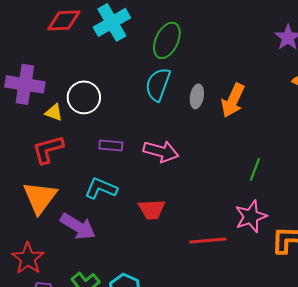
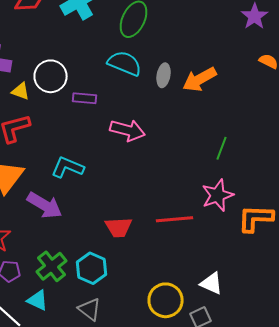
cyan semicircle: (158, 84) -> (125, 63), turned 92
orange arrow: (233, 100) -> (200, 79), turned 36
purple rectangle: (111, 145) -> (85, 98), moved
red trapezoid: (152, 209) -> (119, 227), moved

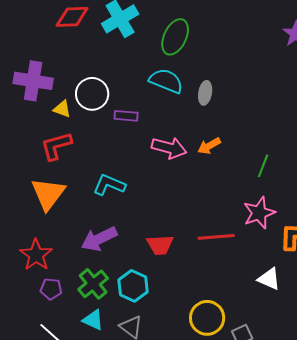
orange arrow: (200, 79) -> (209, 146), moved, size x0.7
purple arrow: (45, 205) -> (99, 239), moved, turned 123
white triangle: (212, 283) -> (269, 279), moved
cyan triangle: (38, 300) -> (93, 320), moved

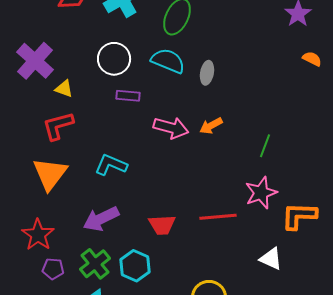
purple cross: (33, 81) -> (35, 61), turned 33
white circle: (92, 94) -> (114, 59), moved

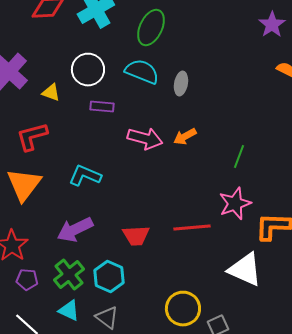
yellow triangle: (64, 89) -> (51, 92), moved
white triangle: (271, 259) -> (245, 270), size x1.5

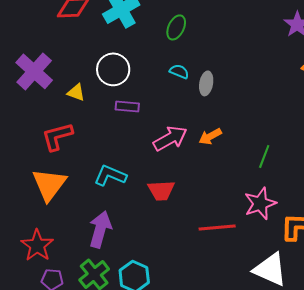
green ellipse: (151, 28) -> (176, 27), size x0.7
cyan semicircle: (142, 72) -> (179, 71), moved, size x0.6
pink arrow: (145, 138) -> (170, 138), turned -44
purple arrow: (75, 230) -> (100, 229), turned 132
red trapezoid: (136, 236) -> (161, 190), moved

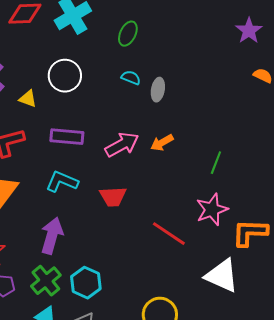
purple rectangle: (127, 106) -> (67, 137), moved, size x1.4
red line: (217, 227) -> (169, 234), turned 39

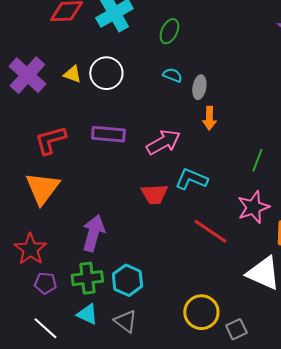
yellow triangle: (28, 99) -> (72, 74), moved
orange arrow: (162, 143) -> (209, 118), moved, turned -60
cyan L-shape: (62, 182) -> (191, 179), moved
green cross: (46, 281) -> (87, 278), turned 32

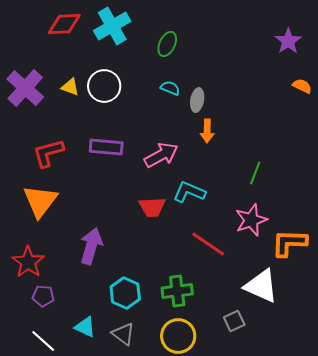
green cross: (87, 278) -> (177, 291), moved
yellow circle: (201, 312) -> (178, 336), moved
gray square: (236, 329) -> (234, 321), moved

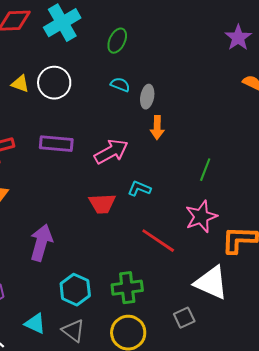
cyan L-shape: (189, 192) -> (139, 189), size x0.7

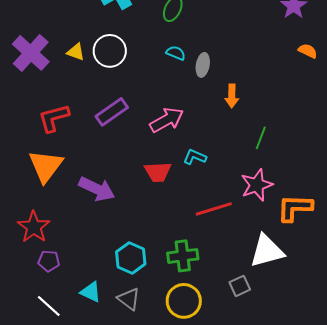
orange arrow: (157, 128) -> (232, 96), moved
purple rectangle: (56, 144) -> (112, 112), turned -40
red line: (158, 241) -> (214, 209), turned -51
purple arrow: (41, 243) -> (97, 189), moved, turned 99
white triangle: (211, 283) -> (267, 251), turned -39

